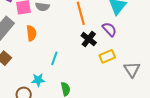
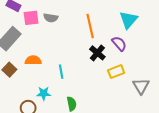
orange semicircle: (31, 33) -> (33, 60), moved, turned -84
cyan line: (54, 58) -> (61, 72), turned -32

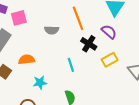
gray semicircle: (51, 18) -> (52, 30), moved
cyan line: (61, 72) -> (71, 65), moved
cyan star: (44, 93) -> (40, 83), moved

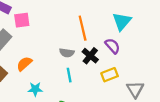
gray semicircle: (52, 30) -> (67, 53), moved
orange semicircle: (27, 59) -> (24, 64), turned -42

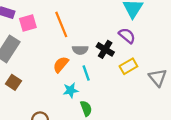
orange line: (83, 28) -> (61, 24), moved
orange semicircle: (24, 64) -> (61, 65), moved
cyan star: (35, 89) -> (71, 90), moved

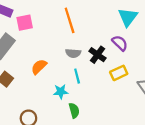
orange line: (61, 24) -> (70, 20), moved
orange semicircle: (61, 65) -> (39, 67), moved

